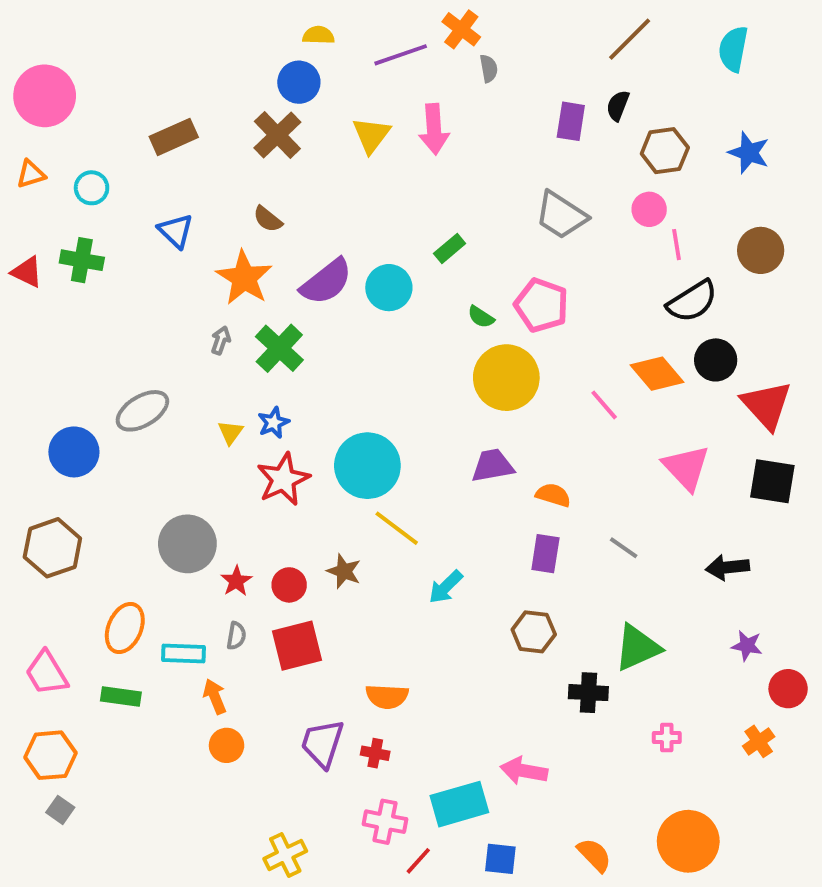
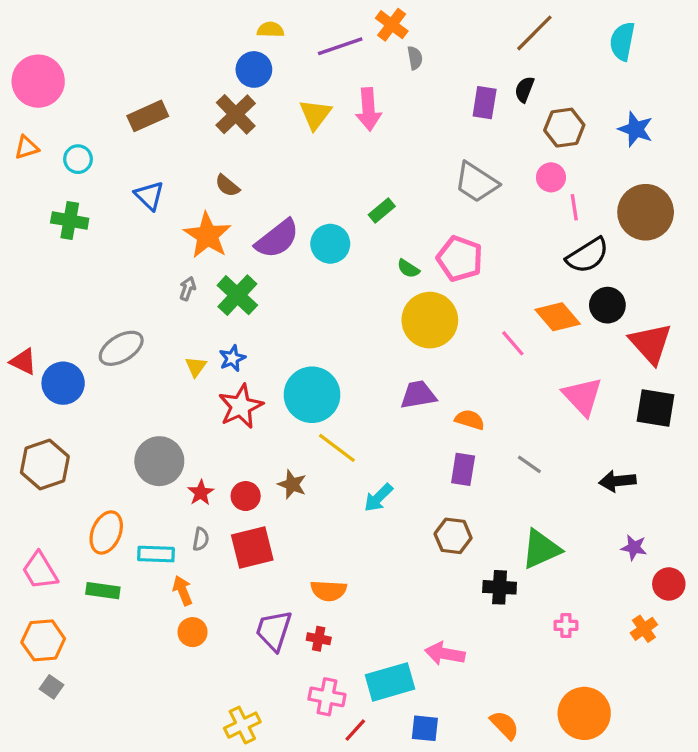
brown circle: (761, 250) -> (646, 212), size x1.4
red triangle: (27, 272) -> (23, 362), moved

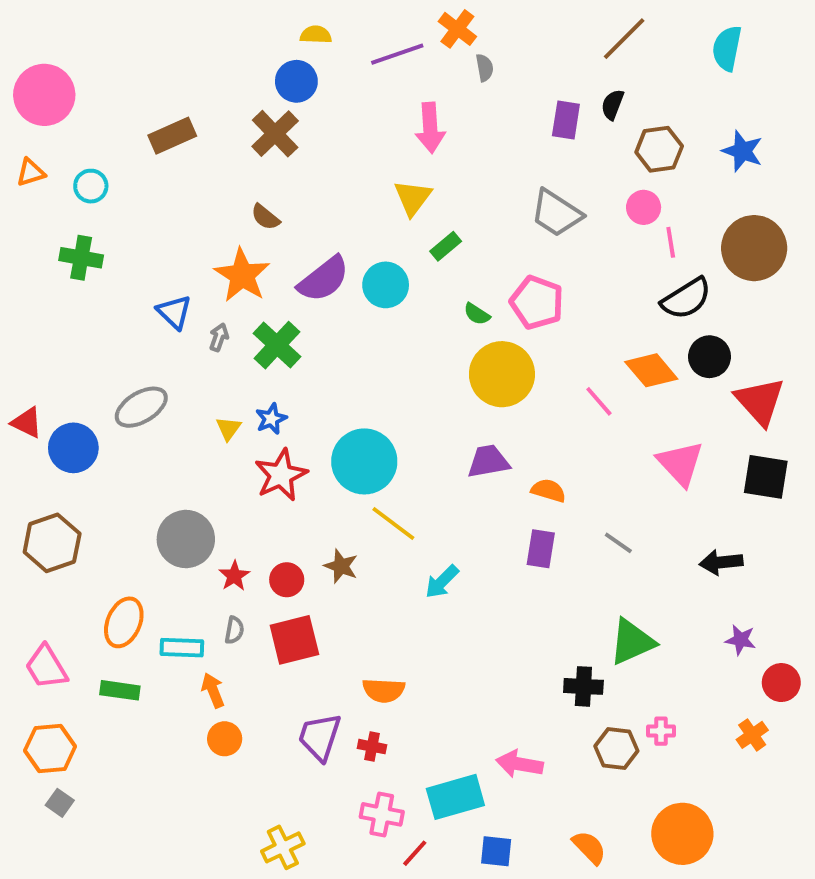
yellow triangle: (315, 114) -> (413, 198), moved
blue triangle: (149, 196) -> (174, 312), moved
brown hexagon: (453, 536) -> (616, 748), moved

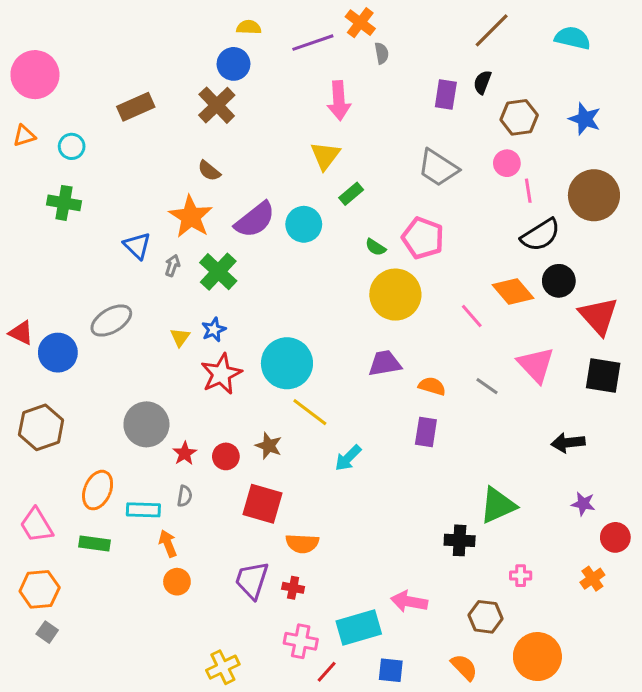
cyan semicircle: (727, 48) -> (573, 38), turned 92
gray line: (618, 543) -> (487, 386), moved
red square: (294, 640) -> (263, 504), moved, turned 30
brown hexagon: (616, 748) -> (486, 617), moved

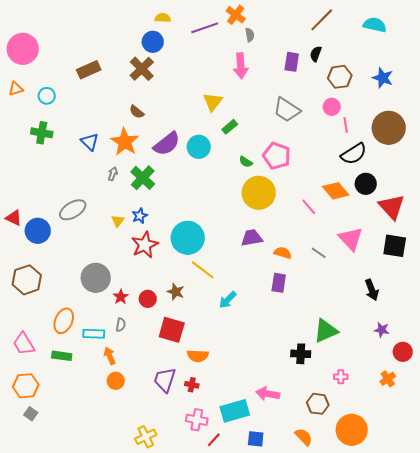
pink arrow: (339, 101) -> (241, 66), moved
blue triangle: (137, 246) -> (90, 142), moved
black arrow: (568, 443) -> (372, 290), turned -105

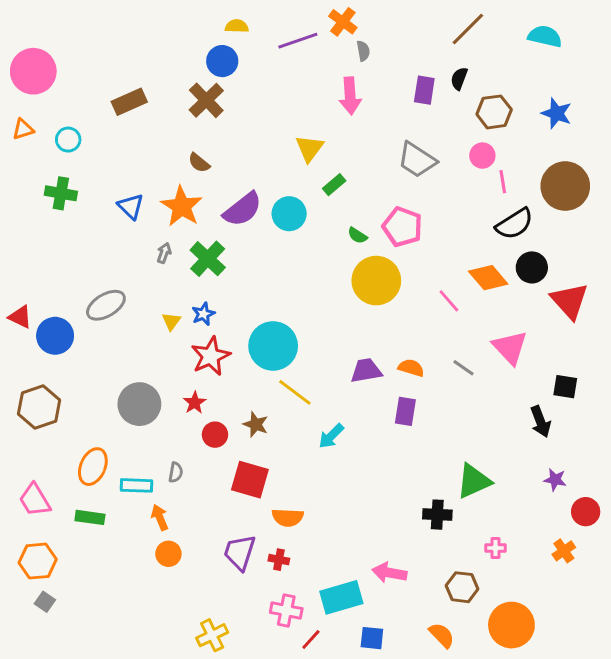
purple trapezoid: (252, 238) -> (366, 371), moved
black square: (395, 246) -> (565, 387), moved, size x0.7
red star: (121, 297) -> (195, 403), moved

